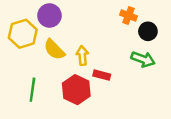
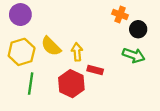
purple circle: (49, 16) -> (20, 15), moved
yellow hexagon: (23, 34) -> (22, 52), moved

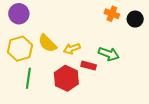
black circle: (138, 29) -> (135, 19), moved
yellow arrow: (77, 52) -> (72, 49), turned -105
green arrow: (134, 55) -> (109, 54), moved

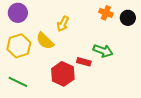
yellow arrow: (72, 49) -> (63, 24), moved, turned -42
green line: (28, 78) -> (18, 82), moved, turned -72

